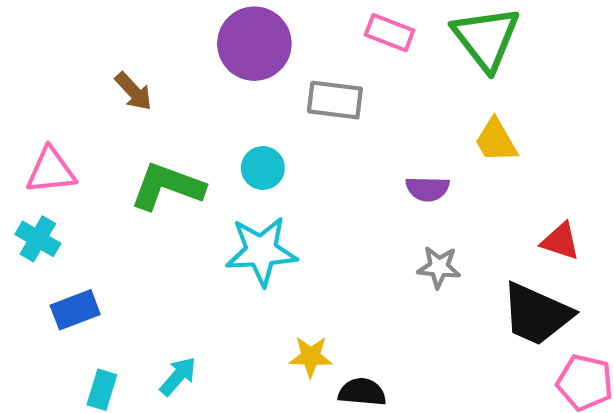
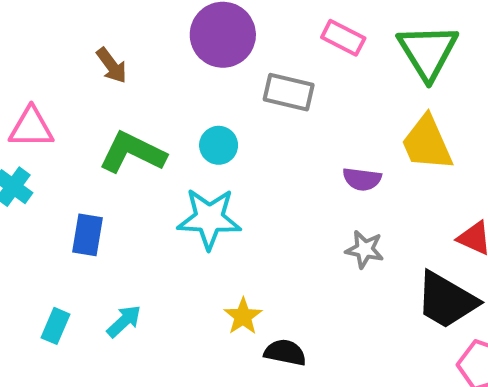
yellow trapezoid: (496, 141) -> (427, 143), size x1.4
blue rectangle: (75, 310) -> (87, 235), moved, turned -66
yellow star: (311, 357) -> (243, 316), turned 30

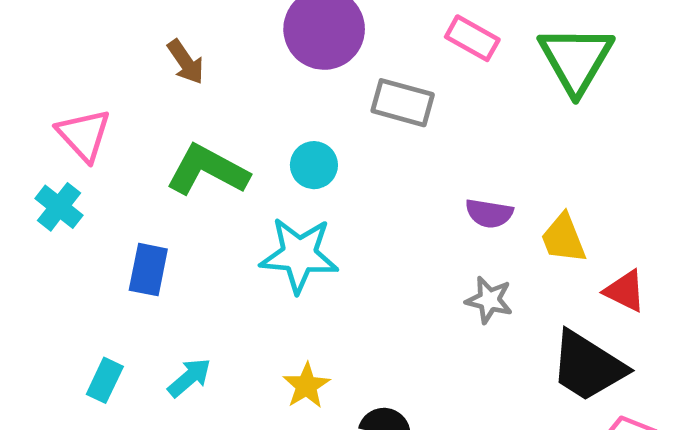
pink triangle: (31, 128) -> (84, 135), turned 45
yellow trapezoid: (427, 143) -> (563, 238), moved, size x0.7
yellow star: (243, 316) -> (306, 386), moved

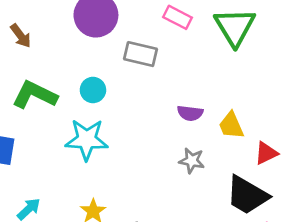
red triangle: (625, 291) -> (266, 153), turned -50

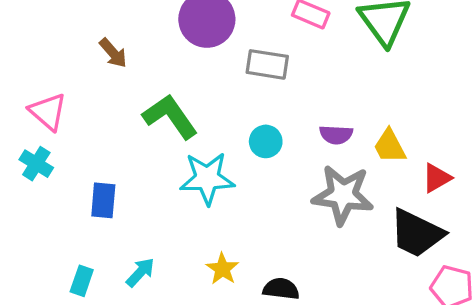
cyan circle: (93, 90) -> (266, 141), moved
green L-shape: (35, 95) -> (170, 116), moved, turned 33
gray star: (192, 161) -> (343, 195), size x1.8

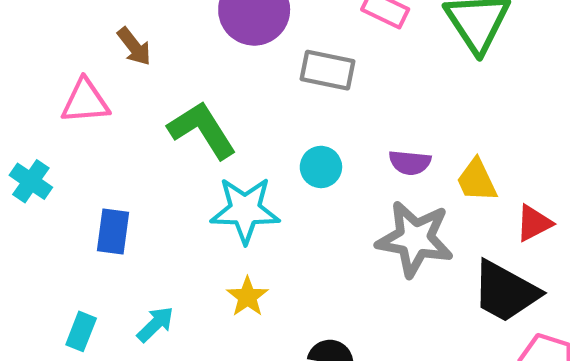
pink triangle: (48, 112) -> (85, 101), moved, turned -48
yellow star: (222, 269) -> (247, 297), moved

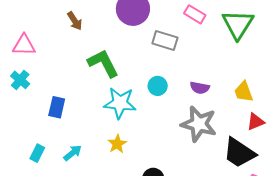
pink triangle: (85, 101) -> (24, 45), moved
yellow trapezoid: (477, 180) -> (244, 92), moved

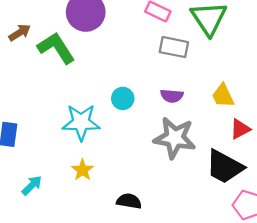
brown arrow: (75, 21) -> (20, 32), turned -84
gray rectangle: (165, 40) -> (174, 47), moved
green L-shape: (103, 63) -> (56, 48), moved

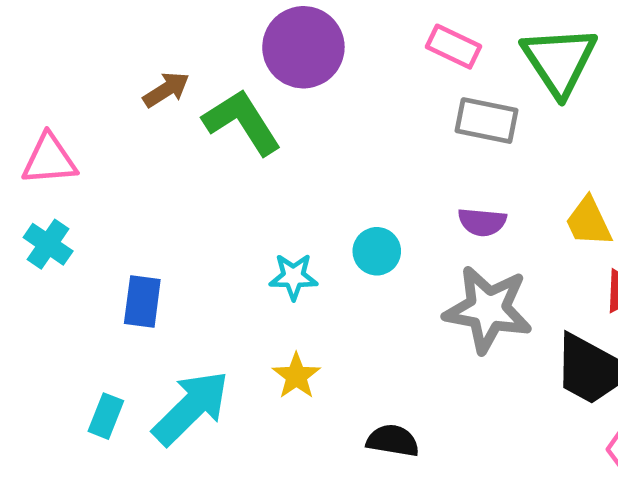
cyan circle: (123, 98) -> (377, 251), moved
cyan star: (81, 122) -> (293, 277), size x0.6
cyan arrow: (32, 185) -> (191, 408), size x1.8

